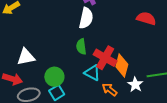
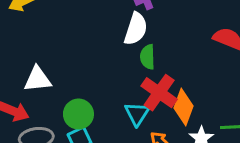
green semicircle: (81, 47) -> (147, 57), moved
cyan triangle: (92, 73) -> (137, 114), turned 30

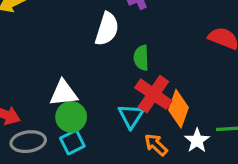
white semicircle: (136, 29) -> (107, 29), moved
white triangle: (38, 79) -> (64, 93), moved

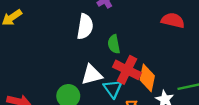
white triangle: (64, 93) -> (92, 75), moved

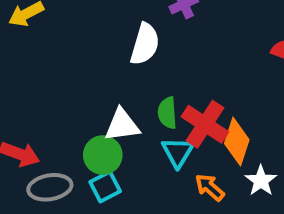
green semicircle: (114, 44) -> (167, 113), moved
white triangle: (92, 75) -> (122, 125), moved

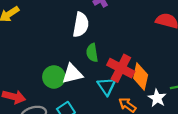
green semicircle: (167, 113) -> (92, 53), moved
green circle: (103, 155) -> (54, 77), moved

